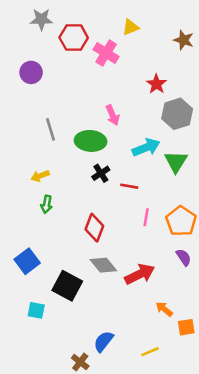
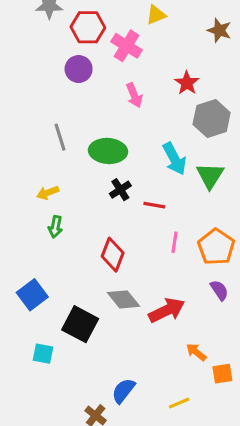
purple circle: (31, 72) -> (79, 69), moved
pink arrow: (112, 115) -> (134, 95), moved
cyan arrow: (146, 147) -> (174, 159), turned 84

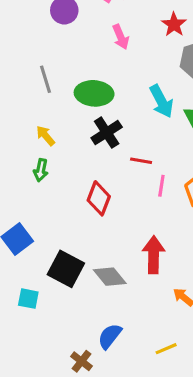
black cross: (120, 190) -> (107, 133), size x1.4
yellow arrow: (48, 193) -> (45, 136), moved, turned 70
red line: (154, 205) -> (141, 161), moved
gray diamond: (123, 299) -> (110, 277), moved
red arrow: (167, 310) -> (154, 255), turned -63

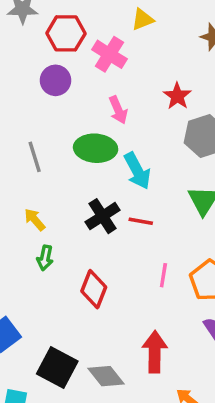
green ellipse: (94, 93) -> (96, 148), moved
cyan arrow: (161, 101) -> (137, 171), moved
red line: (141, 161) -> (141, 221), moved
green arrow: (41, 170) -> (45, 258), moved

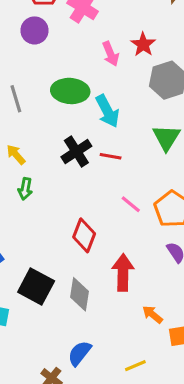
pink arrow: (118, 110) -> (111, 54), moved
pink line: (163, 275) -> (131, 204), turned -60
red diamond: (94, 289) -> (84, 235), moved
gray diamond: (106, 376) -> (80, 294), turned 48

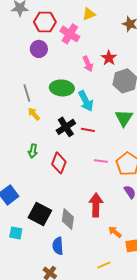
yellow arrow: (16, 155) -> (34, 114), moved
pink line: (131, 204) -> (101, 161), turned -32
red diamond: (84, 235) -> (59, 163), moved
blue semicircle: (80, 353) -> (58, 246), moved, turned -42

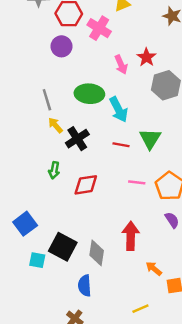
green triangle: (124, 118) -> (150, 139), moved
black cross: (66, 127) -> (77, 139), moved
red diamond: (59, 163) -> (86, 185), turned 60
cyan square: (16, 233) -> (37, 260), moved

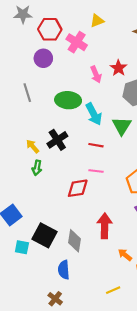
gray line: (47, 100) -> (27, 93), moved
yellow arrow: (55, 125) -> (33, 146), moved
green triangle: (150, 139) -> (122, 126), moved
pink line: (137, 182) -> (96, 171), moved
red diamond: (86, 185) -> (78, 188), moved

